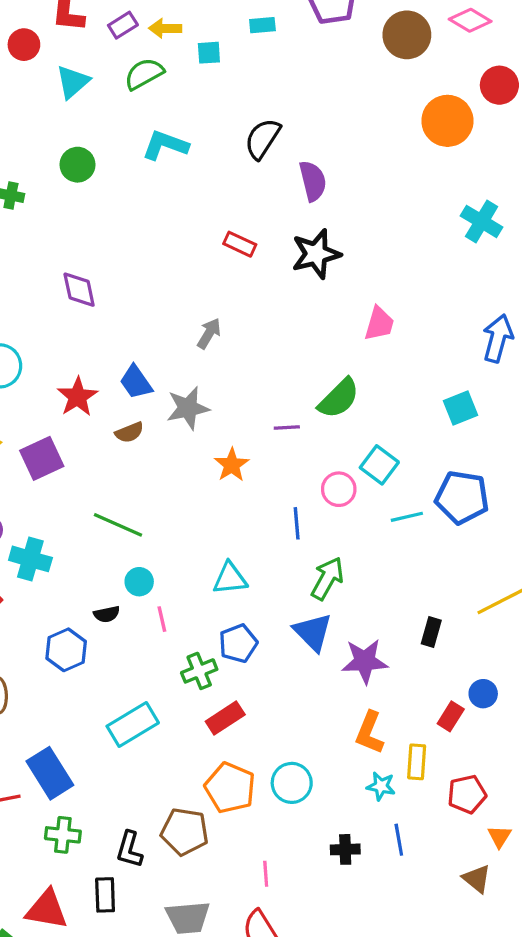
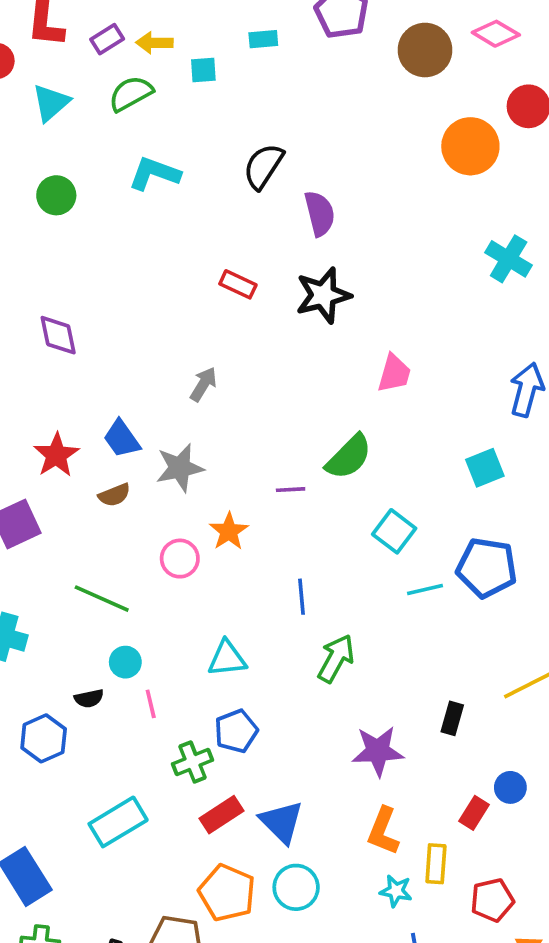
pink circle: (339, 489) -> (180, 559), moved
blue triangle: (313, 632) -> (282, 822), moved

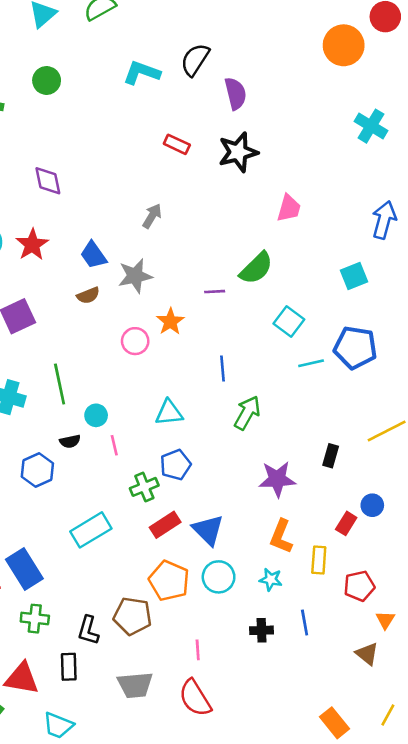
cyan L-shape: (154, 174) -> (142, 73), moved
red star: (56, 455) -> (32, 245), moved
green line: (102, 599) -> (60, 384), moved, turned 54
cyan star: (396, 891) -> (271, 579), moved

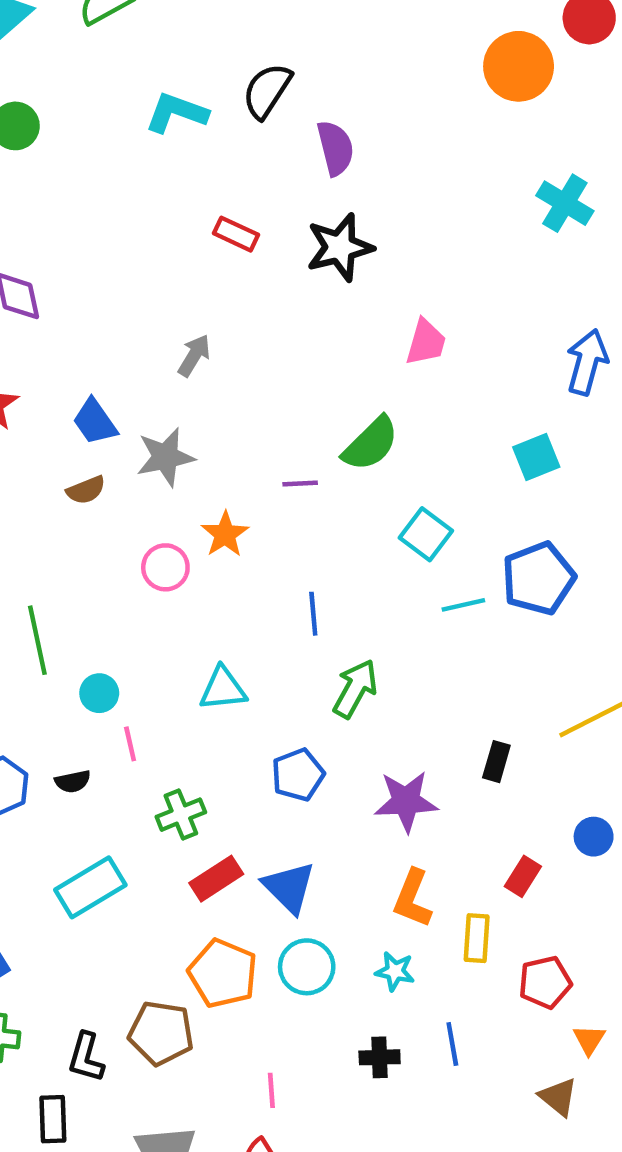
blue pentagon: (355, 348) -> (538, 578), turned -30
black semicircle: (70, 441) -> (73, 781), moved
blue pentagon: (176, 465) -> (298, 775), moved
blue circle: (372, 505) -> (594, 837), moved

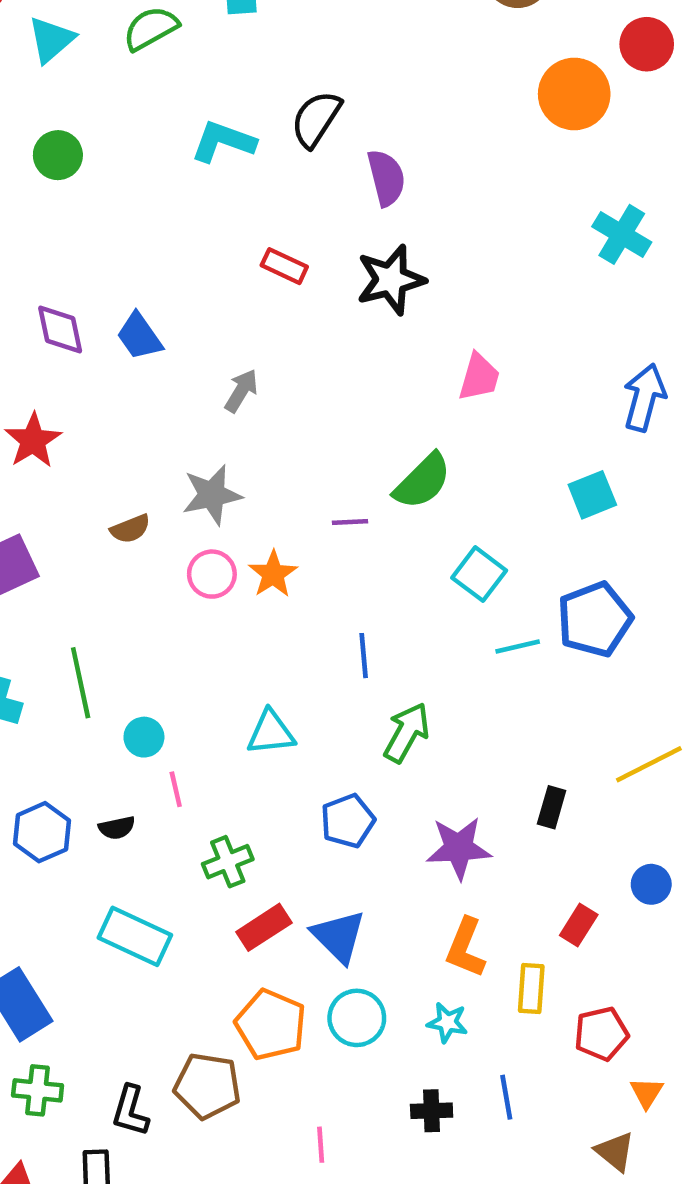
blue trapezoid: (95, 422) -> (139, 336), moved
pink circle: (165, 567) -> (212, 574), moved
cyan rectangle: (90, 887) -> (135, 936), turned 56

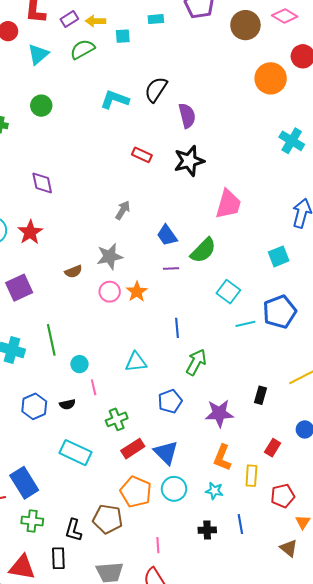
blue trapezoid: (139, 336) -> (167, 235), moved
pink trapezoid: (479, 377) -> (228, 204), size x1.4

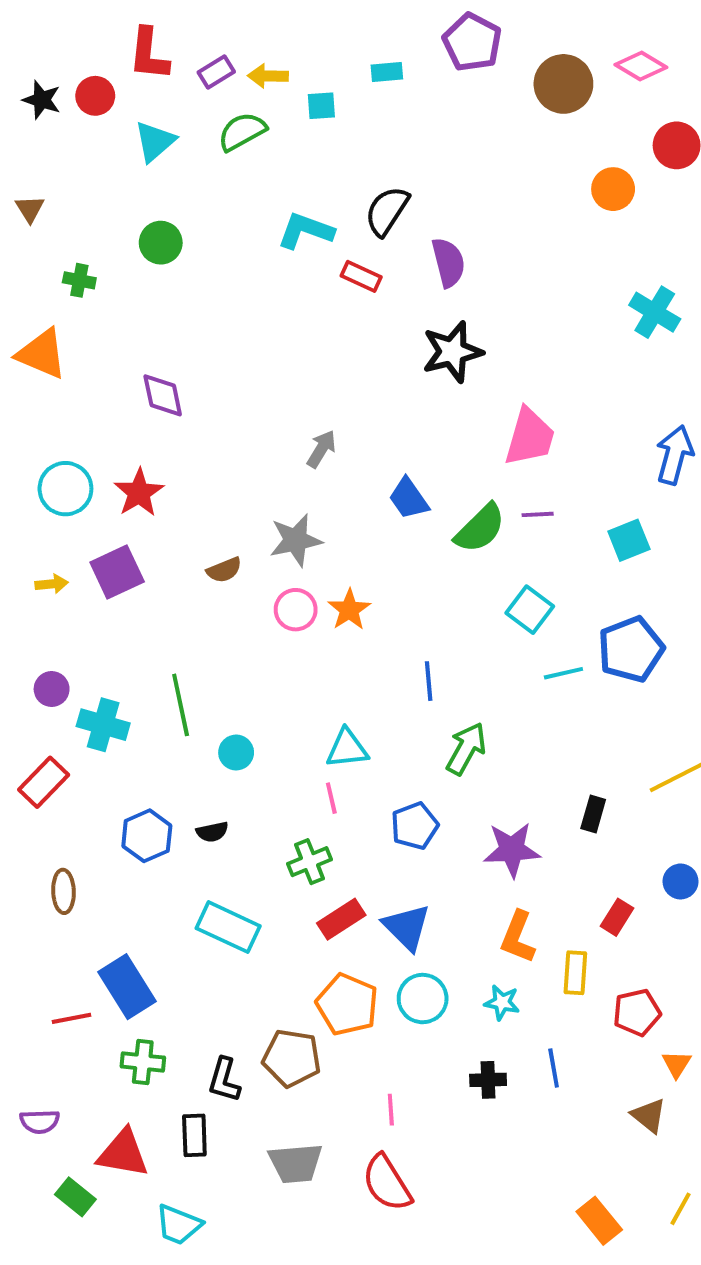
orange circle: (271, 78) -> (613, 189), size x0.7
red rectangle: (142, 155) -> (361, 276), moved
purple line: (171, 269) -> (538, 514), moved
purple square: (19, 288) -> (117, 572), moved
pink line: (94, 387) -> (331, 798), moved

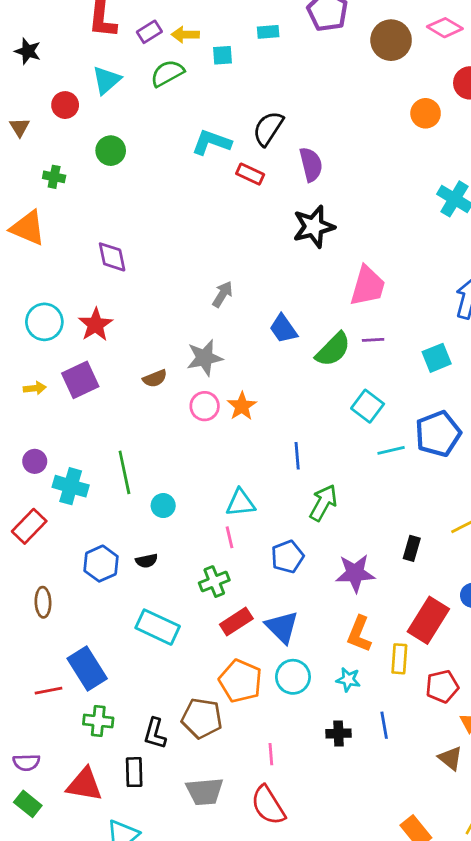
red circle: (95, 96) -> (65, 105), moved
red rectangle: (617, 917) -> (428, 620), size x1.8
green rectangle: (75, 1197) -> (28, 804), moved

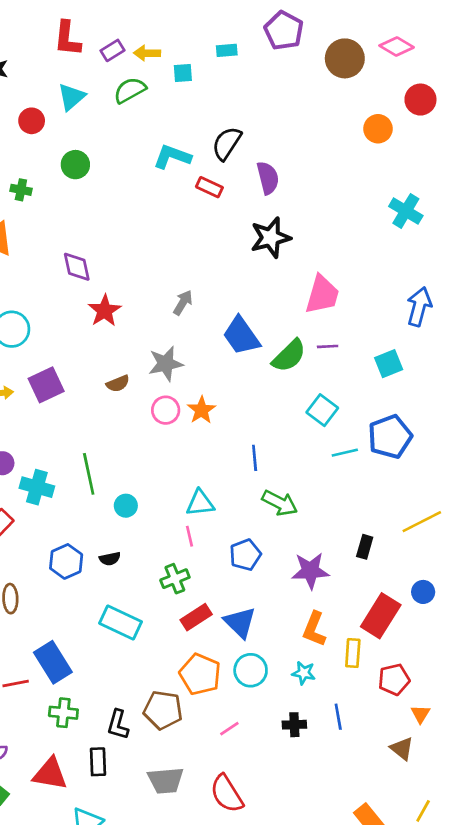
red star: (95, 325) -> (105, 311), moved
blue trapezoid: (283, 329) -> (241, 336), size x1.4
green arrow: (323, 503) -> (280, 503), turned 88
pink line: (271, 754) -> (229, 729), moved, turned 60

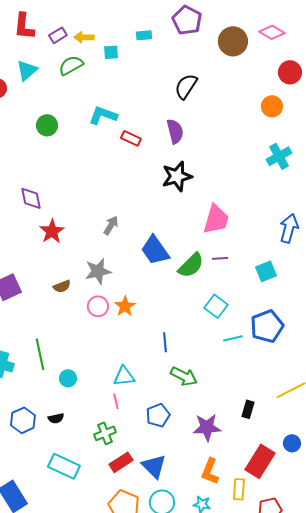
orange circle: (378, 129) -> (272, 106), moved
black semicircle: (227, 143) -> (186, 86), moved
green circle: (75, 165) -> (47, 125), moved
cyan cross: (406, 211) -> (279, 156), turned 30

